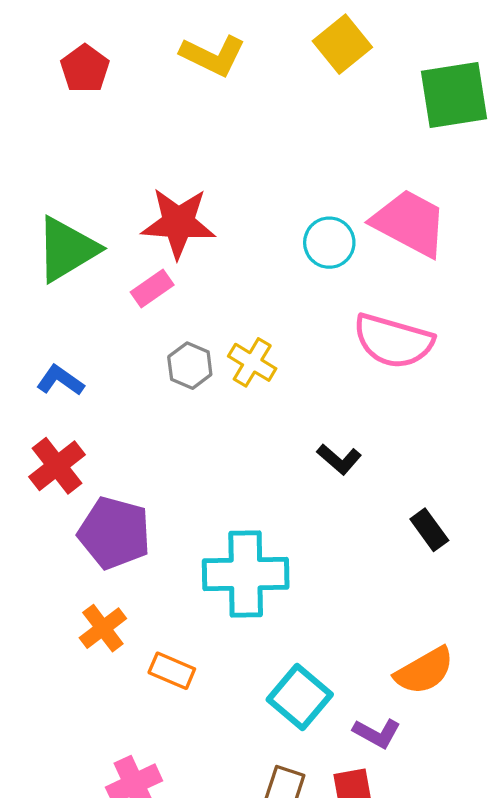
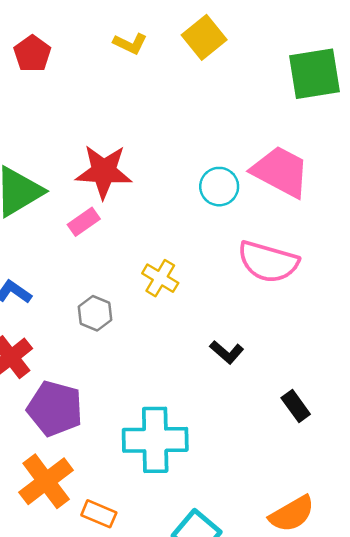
yellow square: (342, 44) -> (204, 37), moved
yellow L-shape: (213, 56) -> (130, 44), size x0.7
gray hexagon: (190, 366) -> (95, 313), moved
orange cross: (103, 628) -> (46, 481), size x1.5

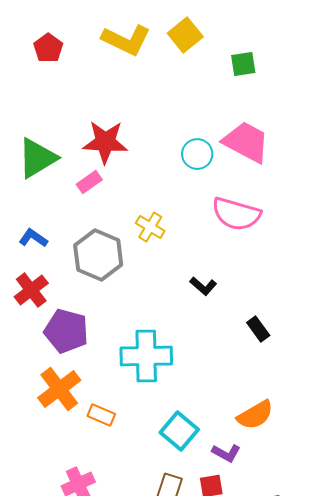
yellow L-shape: (130, 44) -> (126, 40), size x1.8
green square: (314, 74) -> (243, 64), moved, size x0.6
gray hexagon: (95, 313) -> (98, 255), size x1.8

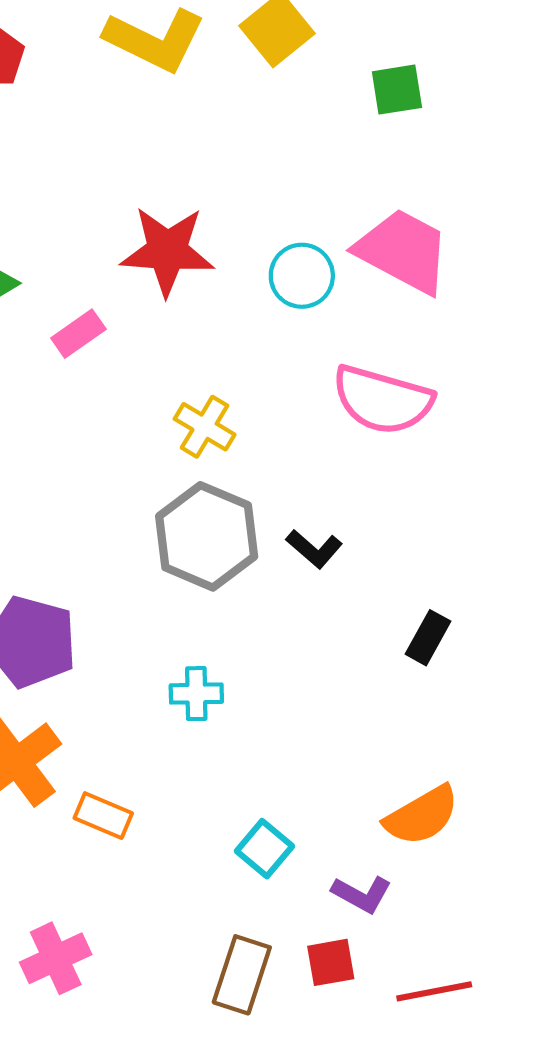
red star: (105, 142) -> (167, 251), moved
gray hexagon: (98, 255) -> (207, 536), moved
black rectangle: (258, 329) -> (428, 638), turned 65
cyan cross: (146, 356) -> (196, 694), size x0.5
cyan square: (179, 431) -> (265, 849), size x0.7

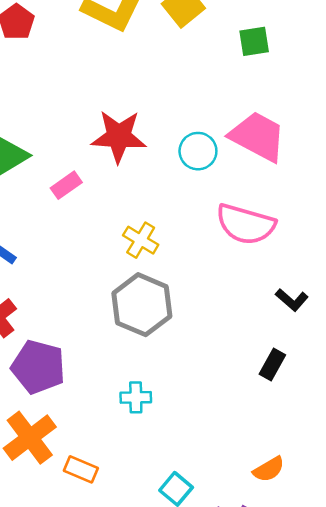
black L-shape: (314, 549) -> (292, 300), moved
orange semicircle: (422, 816) -> (269, 469), size x0.7

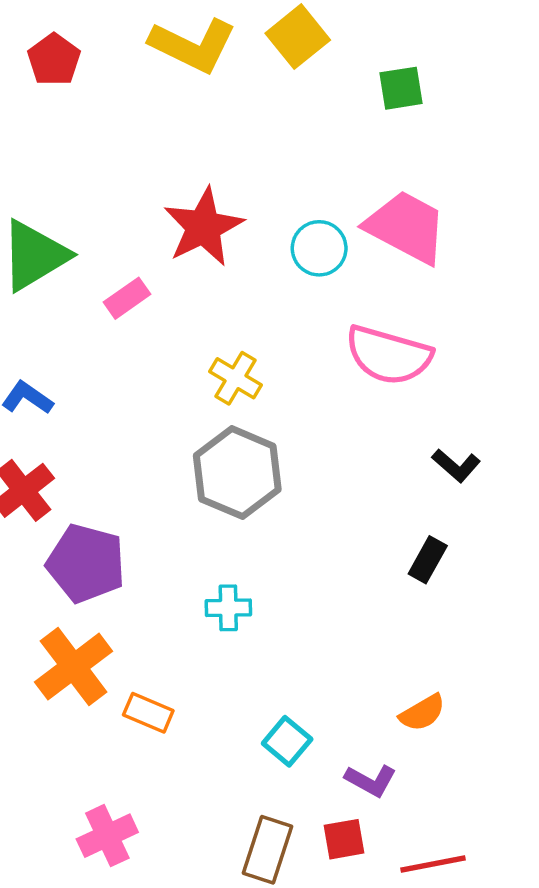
red star: (119, 136) -> (203, 227), turned -30

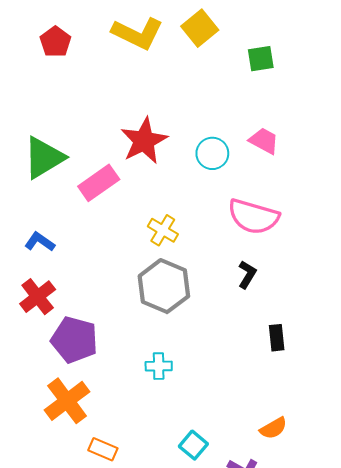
pink trapezoid: (406, 227) -> (264, 141), size x0.6
pink rectangle: (127, 298) -> (99, 183), size x1.5
black L-shape: (456, 465) -> (247, 274), moved, turned -100
black rectangle: (428, 560) -> (277, 338), turned -35
orange rectangle: (148, 713) -> (103, 449), moved

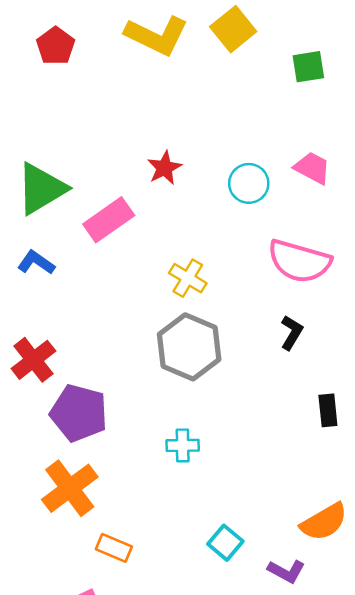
red star: (144, 141) -> (164, 168), size x0.6
blue L-shape: (40, 242) -> (36, 263), moved
orange semicircle: (273, 428) -> (324, 522), size x1.4

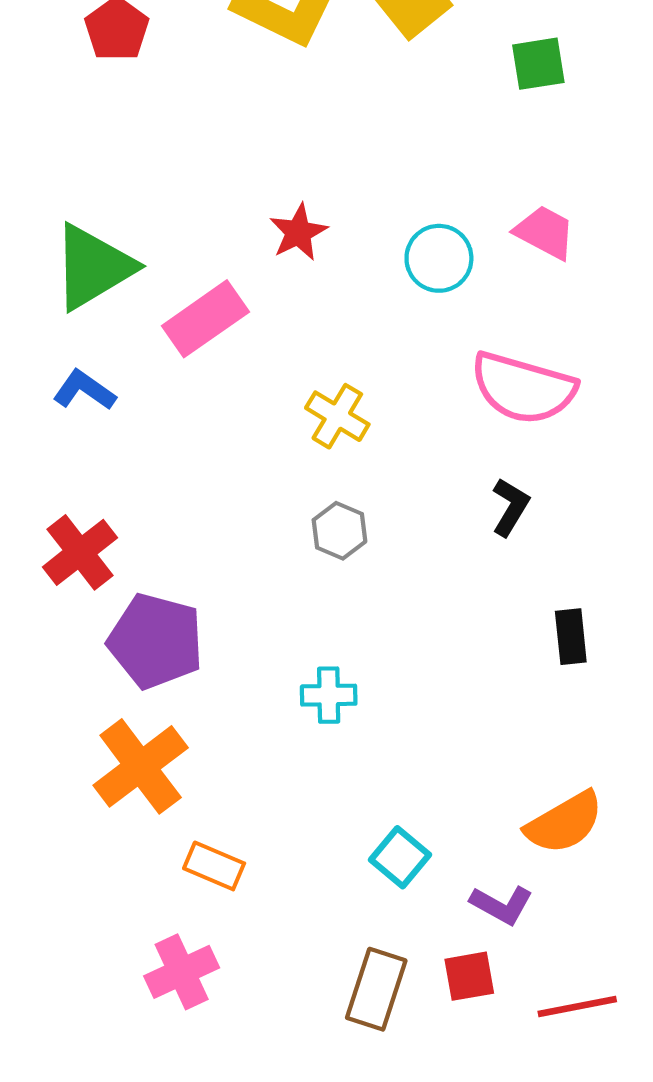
gray hexagon: (189, 347) -> (339, 531), size x0.5

